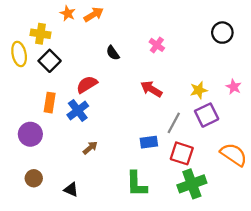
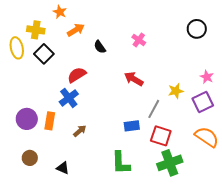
orange arrow: (94, 14) -> (76, 30), moved
yellow star: (199, 90) -> (176, 91), moved
orange rectangle: (50, 103) -> (50, 121), moved
purple square: (207, 115) -> (203, 102), moved

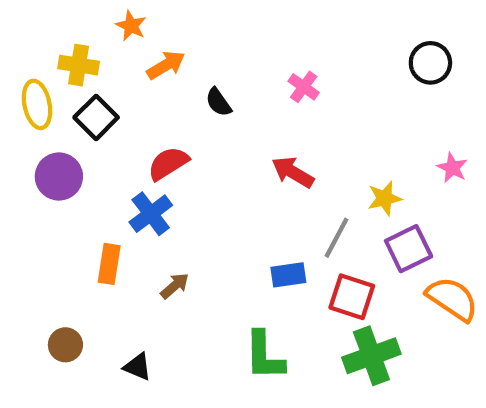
purple square: (203, 102) -> (409, 249), moved
purple circle: (27, 119) -> (59, 177), moved

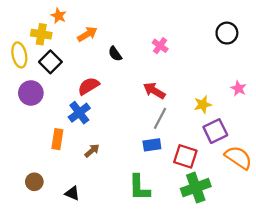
orange star: (131, 26) -> (59, 16), moved
gray line: (336, 238) -> (160, 118), moved

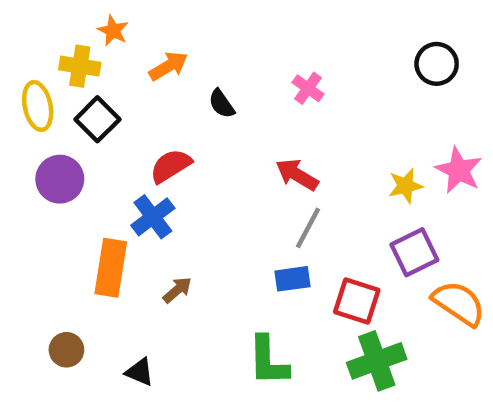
pink star: (238, 88) -> (459, 170), size x1.5
yellow star: (203, 105) -> (406, 186), moved
orange rectangle: (57, 139) -> (111, 268), size x1.4

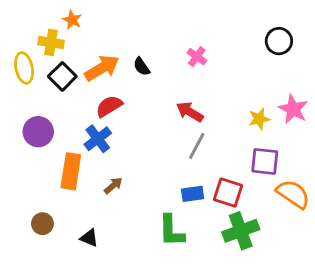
orange arrow: (168, 66) -> (102, 68), moved, size x1.4
purple circle: (60, 179) -> (38, 132), moved
purple square: (414, 252) -> (265, 161), turned 32
blue rectangle: (293, 279) -> (193, 194), moved

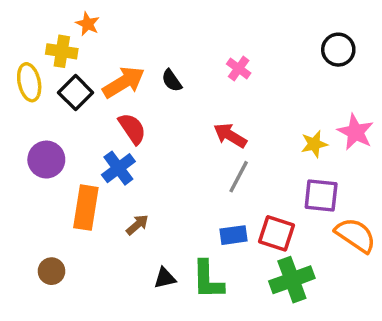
red semicircle: (109, 106) -> (132, 129), turned 88
black triangle: (89, 238) -> (165, 278), moved, turned -36

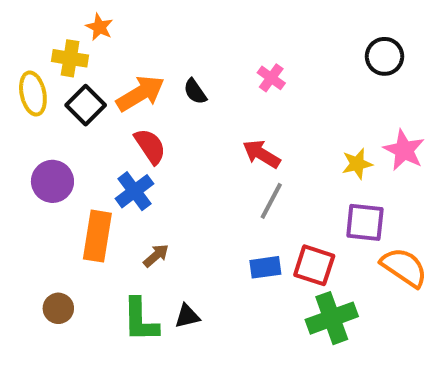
green L-shape: (208, 280) -> (140, 320), moved

